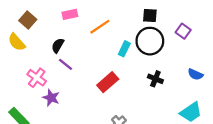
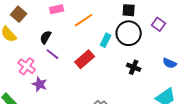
red rectangle: (108, 82) -> (85, 59), moved

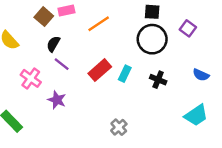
brown square: (19, 14) -> (44, 17), moved
cyan rectangle: (106, 40) -> (125, 74), moved
purple star: (40, 84) -> (57, 100), moved

